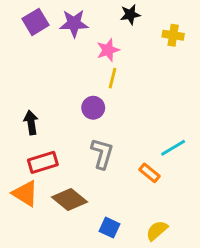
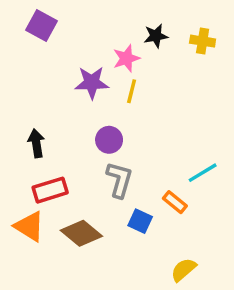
black star: (130, 15) -> (156, 36), moved
purple square: (35, 22) -> (41, 25), turned -30
purple star: (74, 23) -> (92, 83), moved
purple circle: (93, 108) -> (109, 140), moved
blue square: (109, 228) -> (140, 221), moved

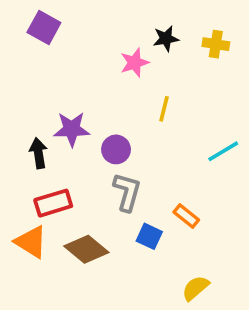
purple star: (92, 83) -> (72, 129), moved
yellow line: (132, 91) -> (164, 109), moved
cyan line: (203, 173) -> (223, 151), moved

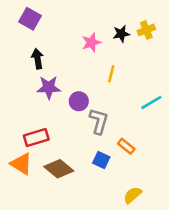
black star: (166, 39) -> (121, 34), moved
yellow cross: (216, 44) -> (146, 30), turned -30
black arrow: (38, 153) -> (38, 59), moved
gray L-shape: (127, 192) -> (99, 121), moved

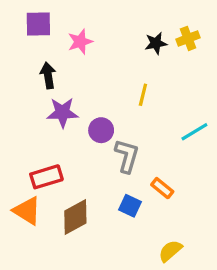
purple square: (30, 19) -> (38, 24), turned -30
pink star: (91, 42) -> (80, 42), moved
brown diamond: (59, 169) -> (75, 217), turned -68

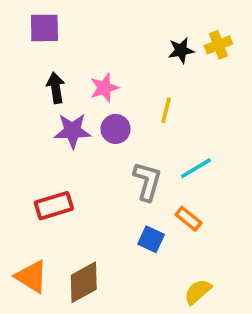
pink star: (80, 42) -> (104, 88), moved
purple circle: (101, 130) -> (116, 129), moved
cyan line: (194, 132) -> (196, 168), moved
orange triangle: (27, 211) -> (31, 277), moved
brown diamond: (75, 217) -> (84, 282), moved

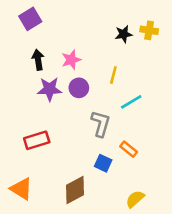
purple square: (44, 28) -> (30, 19), turned -30
yellow cross: (218, 45) -> (149, 30), turned 30
cyan line: (196, 168) -> (131, 102), moved
brown diamond: (84, 282) -> (75, 190), moved

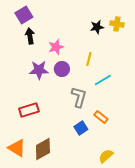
black arrow: (38, 60) -> (30, 36), moved
blue square: (103, 163) -> (81, 128), turned 32
brown diamond: (75, 190) -> (43, 149), moved

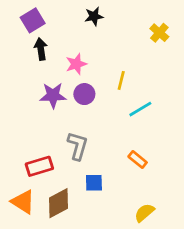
yellow cross: (117, 24) -> (159, 33), turned 32
black star: (97, 27) -> (94, 16), moved
gray L-shape: (79, 97) -> (78, 146), moved
red rectangle: (29, 110) -> (39, 166), moved
blue square: (81, 128) -> (94, 183), moved, turned 32

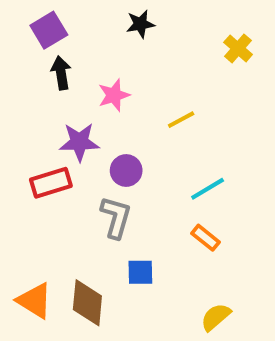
yellow line: (121, 80) -> (181, 120), turned 48
purple circle: (84, 94) -> (126, 170), moved
cyan line: (140, 109) -> (208, 189), moved
red rectangle: (39, 166) -> (51, 183), moved
brown diamond: (58, 203) -> (87, 303), turned -56

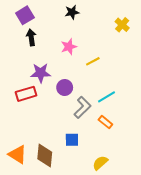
pink star: (114, 95) -> (69, 47), moved
gray L-shape: (116, 217) -> (82, 107), moved, turned 30
yellow semicircle: (216, 317) -> (100, 163), moved

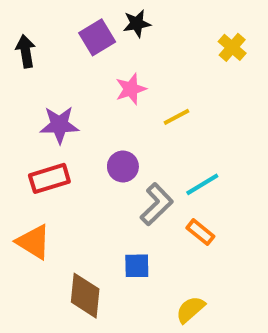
purple square: (25, 15) -> (97, 37), moved
black arrow: (31, 37) -> (26, 51), moved
purple star: (41, 73) -> (59, 125), moved
orange triangle: (18, 154) -> (34, 242), moved

